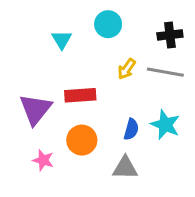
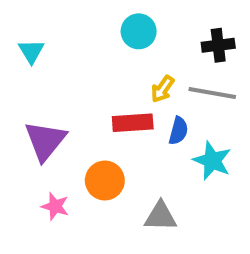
cyan triangle: (62, 40) -> (31, 51), moved
red rectangle: (80, 95) -> (133, 123), moved
blue semicircle: (131, 129) -> (178, 131), moved

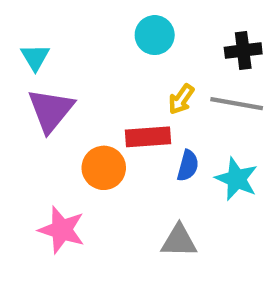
blue semicircle: (178, 131) -> (188, 166), moved
purple triangle: (45, 141) -> (51, 110), moved
orange circle: (105, 181) -> (104, 168), moved
pink star: (55, 206) -> (62, 230), size x1.5

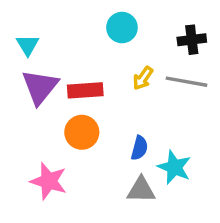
red rectangle: (148, 137) -> (85, 90), moved
blue semicircle: (188, 166) -> (139, 148), moved
cyan star: (237, 179) -> (174, 167), moved

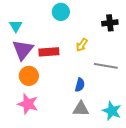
cyan circle: (122, 28) -> (61, 12), moved
gray line: (187, 82) -> (106, 66), moved
orange circle: (82, 132) -> (29, 76), moved
cyan star: (174, 167) -> (112, 111), moved

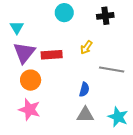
black cross: (110, 23) -> (105, 16), moved

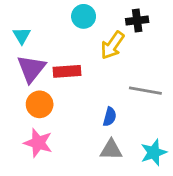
yellow arrow: (86, 47) -> (112, 45), moved, size x1.5
cyan star: (118, 117) -> (154, 152), turned 30

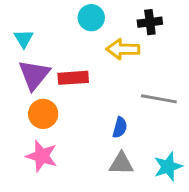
yellow arrow: (112, 45) -> (123, 49), turned 56

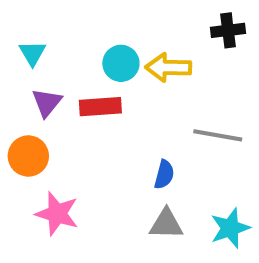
cyan circle: (91, 18) -> (121, 63), moved
black cross: (150, 22) -> (228, 30), moved
purple triangle: (34, 75) -> (47, 102), size x0.7
orange circle: (43, 114) -> (28, 156), moved

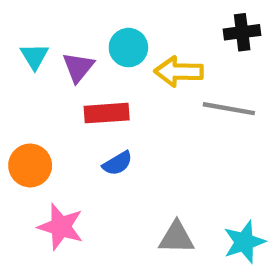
cyan circle: (121, 63) -> (128, 48), moved
purple triangle: (47, 102) -> (78, 67), moved
gray line: (218, 135) -> (229, 109), moved
blue semicircle: (164, 175) -> (118, 163), moved, turned 44

